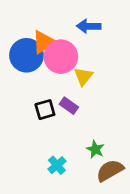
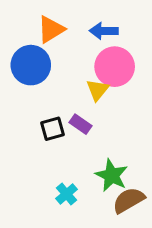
orange triangle: (44, 42) -> (51, 29), moved
pink circle: (61, 57) -> (115, 67), moved
green star: (95, 149) -> (112, 175), size x1.5

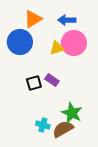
yellow triangle: (98, 90) -> (57, 48), moved, turned 35
cyan cross: (66, 194) -> (43, 125), turned -32
brown semicircle: (129, 200) -> (63, 129), moved

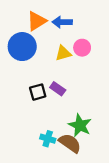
blue arrow: (67, 20) -> (62, 22), moved
pink circle: (74, 43) -> (82, 48), size x0.6
brown semicircle: (63, 129) -> (70, 143), turned 65

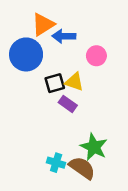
blue arrow: (62, 22) -> (64, 36), moved
yellow triangle: (63, 53) -> (74, 82), moved, turned 35
black square: (38, 92) -> (55, 83), moved

